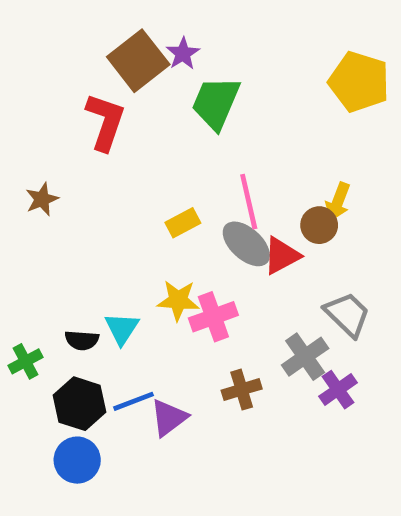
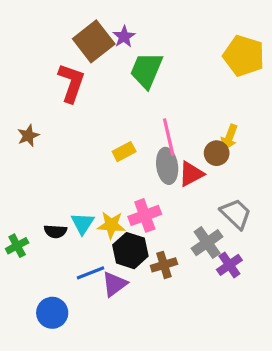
gray ellipse: (246, 244) -> (167, 166), turned 40
yellow star: (178, 300) -> (111, 225), moved
black hexagon: (80, 404) -> (130, 251), moved

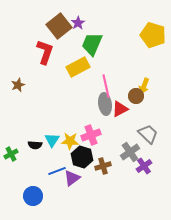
yellow rectangle: (124, 152) -> (78, 67), moved, size x1.6

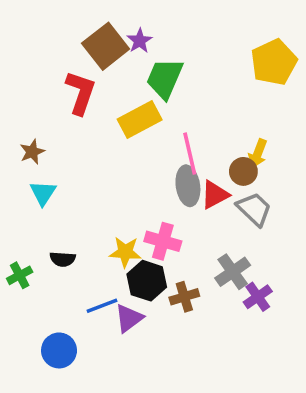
yellow pentagon: (153, 35) -> (274, 62), turned 30
gray trapezoid: (148, 134) -> (254, 209), moved
pink cross: (91, 135) -> (163, 241), turned 36
cyan triangle: (52, 140) -> (43, 193), moved

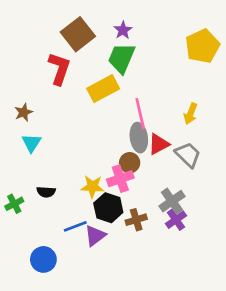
purple star: (140, 41) -> (123, 30), moved
brown circle: (243, 171) -> (130, 163), moved
pink cross: (163, 241) -> (120, 179), turned -35
purple cross: (258, 297) -> (176, 220), moved

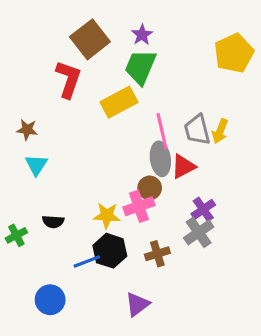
brown star: (24, 112) -> (27, 130), turned 30
gray trapezoid: (188, 155) -> (197, 130), moved, turned -148
black hexagon: (108, 208) -> (110, 251), moved
purple cross: (176, 220) -> (203, 209), moved
purple triangle: (95, 236) -> (137, 304), moved

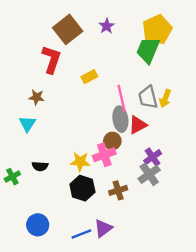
yellow pentagon: (234, 53) -> (157, 29), moved
green trapezoid: (140, 67) -> (148, 50), moved
yellow rectangle: (119, 102) -> (89, 77), size x0.6
brown star: (27, 130) -> (37, 97), moved
blue line: (87, 261) -> (81, 234), moved

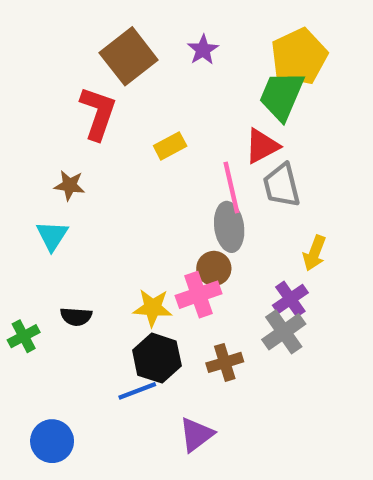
yellow arrow: (165, 98) -> (314, 253), moved
red triangle: (138, 125) -> (262, 146), moved
blue circle: (38, 225) -> (52, 441), moved
blue line: (81, 234) -> (137, 391), moved

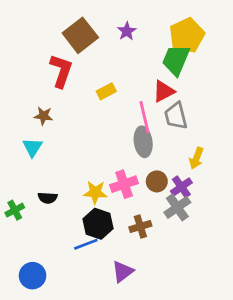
brown circle: (214, 268) -> (157, 181), moved

